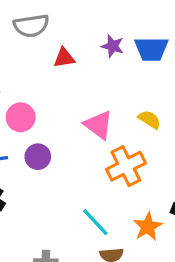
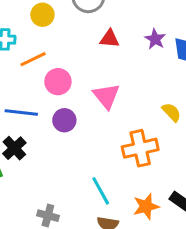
pink triangle: (99, 125) -> (106, 96), moved

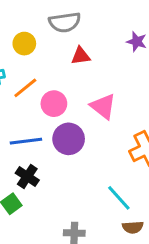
red triangle: (110, 39) -> (81, 56), moved
purple circle: (64, 120) -> (69, 139), size x1.4

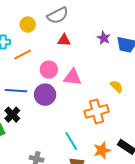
gray semicircle: (65, 22) -> (58, 15), turned -30
pink circle: (54, 104) -> (49, 70), moved
pink triangle: (103, 106) -> (73, 77), turned -42

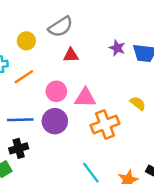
orange cross: (97, 111) -> (105, 125), moved
black cross: (12, 115) -> (19, 148), turned 35

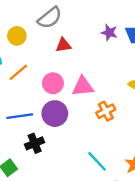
orange cross: (105, 125) -> (106, 111), size x0.7
black cross: (19, 148) -> (35, 143), moved

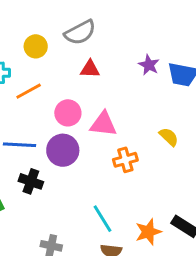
black cross: (35, 143) -> (31, 181), turned 30

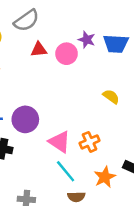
pink circle: (68, 113) -> (67, 54), moved
pink triangle: (103, 124) -> (60, 142), moved, turned 35
orange cross: (125, 160) -> (90, 142), moved

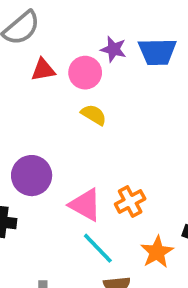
yellow semicircle: (111, 97) -> (94, 115), moved

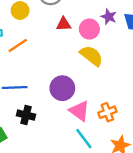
yellow semicircle: (94, 115) -> (91, 56), size x1.5
purple circle: (32, 176) -> (62, 88), moved

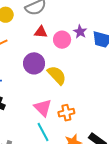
yellow semicircle: (91, 56) -> (57, 75), moved
purple circle: (62, 88) -> (34, 63), moved

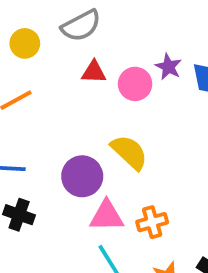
purple circle: (34, 63) -> (82, 176), moved
pink triangle: (43, 108) -> (107, 216), turned -42

